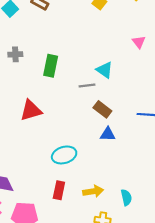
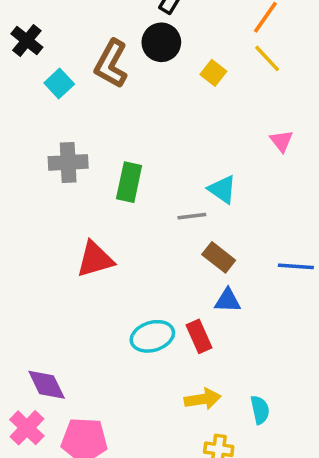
gray cross: (15, 54) -> (68, 162), size x1.5
red rectangle: (59, 190) -> (199, 336), moved, turned -36

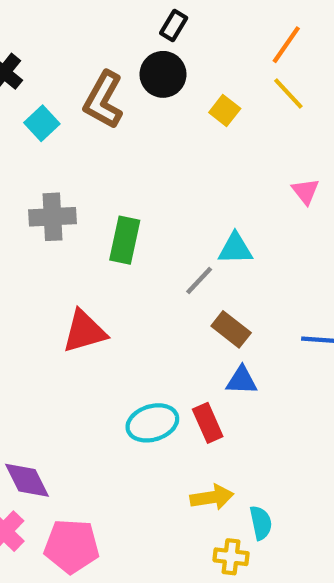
cyan triangle: (222, 189) -> (235, 249), turned -36
gray line: (192, 216) -> (199, 281), turned -40
cyan semicircle: (260, 410) -> (261, 523), moved

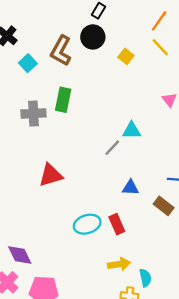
green rectangle: (125, 240) -> (63, 100), moved
brown rectangle: (231, 329) -> (164, 206), moved
blue triangle: (242, 380) -> (130, 188), moved

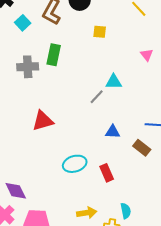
yellow square: (126, 56) -> (100, 32), moved, turned -32
red rectangle: (117, 224) -> (107, 173), moved
yellow arrow: (119, 264) -> (87, 213), moved

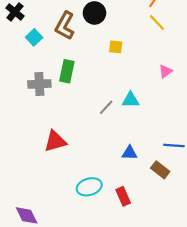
pink triangle: (147, 55) -> (165, 71), turned 32
gray line: (97, 97) -> (106, 107), moved

